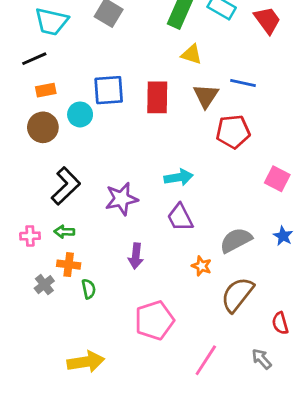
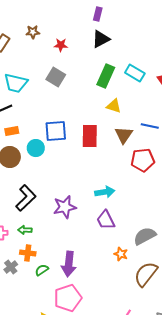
purple arrow: (136, 256) -> (69, 264), moved, size x1.4
green semicircle: (89, 289) -> (42, 270), turned -112
pink pentagon: (154, 320) -> (68, 298), moved

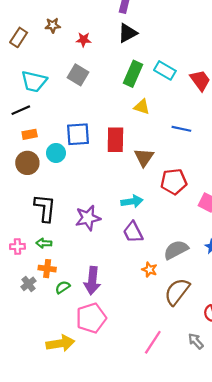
brown triangle: (124, 135) -> (144, 157), moved
red pentagon: (143, 160) -> (174, 182), moved
black L-shape: (26, 198) -> (45, 208), turned -40

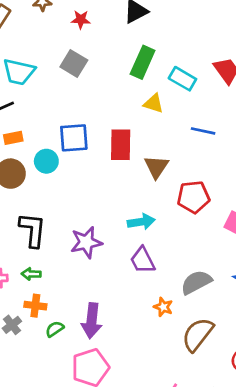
cyan rectangle: (165, 70) -> (182, 79), moved

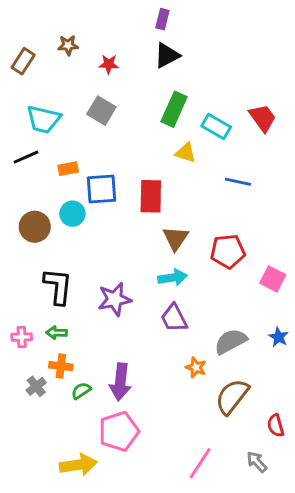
orange rectangle: (13, 138) -> (68, 169), moved
brown triangle: (156, 167) -> (176, 238), moved

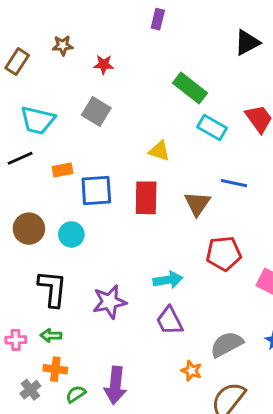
black triangle: (167, 55) -> (247, 43), moved
green rectangle: (174, 109) -> (190, 88), moved, turned -76
yellow triangle: (186, 153) -> (159, 151), moved
cyan circle: (72, 214) -> (71, 234), moved
brown triangle: (176, 238) -> (197, 204), moved

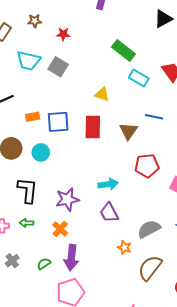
cyan trapezoid: (38, 120) -> (29, 61), moved
orange rectangle: (63, 170) -> (33, 117), moved
orange cross: (55, 369) -> (60, 229), moved, turned 35

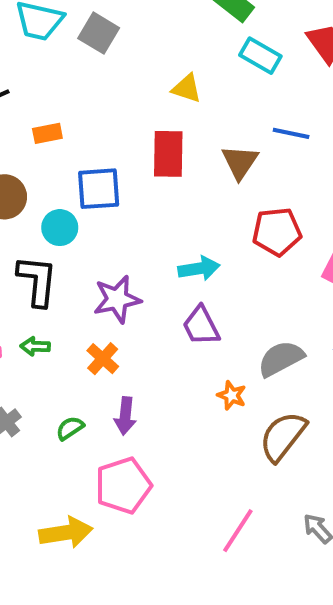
blue square: (58, 122) -> (99, 189), moved
cyan circle: (41, 152) -> (60, 228), moved
purple arrow: (71, 258) -> (125, 416), size x0.7

